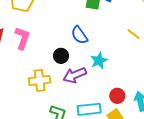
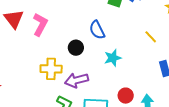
purple arrow: (75, 75) -> (77, 80), moved

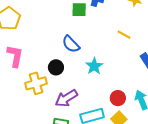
yellow cross: (51, 69) -> (36, 83), moved

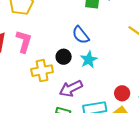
cyan star: (94, 66) -> (89, 60), moved

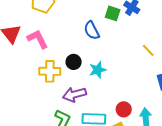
blue semicircle: (81, 35) -> (92, 30), moved
pink L-shape: (24, 41) -> (38, 39), turned -55

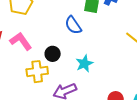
black circle: (74, 62) -> (53, 54), moved

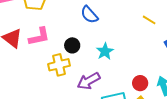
pink L-shape: (21, 41) -> (39, 37), turned 120

